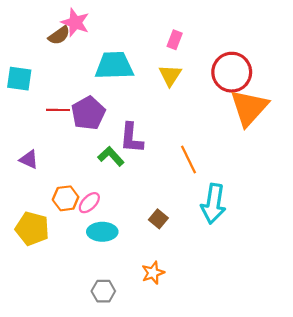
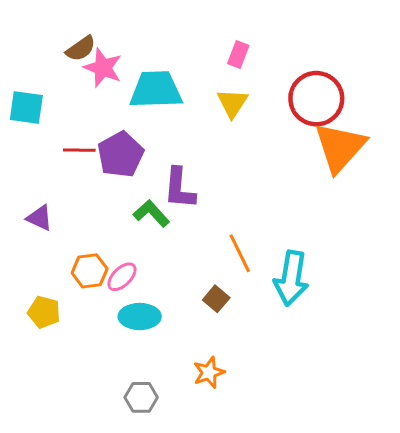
pink star: (75, 23) -> (103, 68), moved
orange line: (189, 160) -> (240, 253), moved
yellow pentagon: (32, 229) -> (44, 312), size x0.7

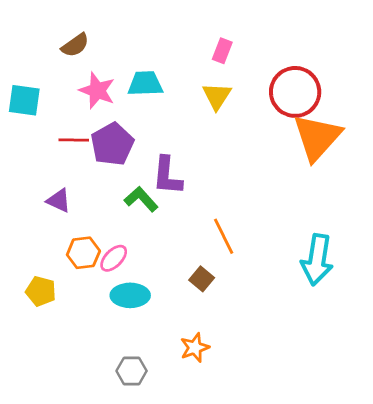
pink star: (103, 68) -> (97, 91), moved
cyan trapezoid: (156, 90) -> (145, 84), size x0.7
purple triangle: (40, 218) -> (59, 201), moved
cyan arrow: (291, 278) -> (317, 260), moved

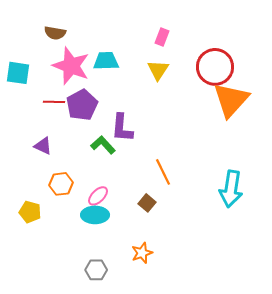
brown semicircle: (75, 45) -> (55, 33), turned 45
pink star: (97, 91) -> (71, 66), size x1.4
pink ellipse: (114, 258) -> (98, 196), moved

